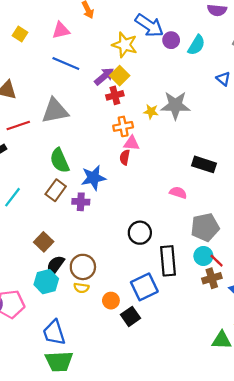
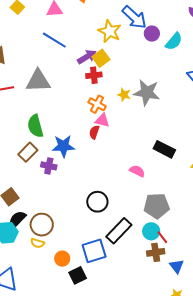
orange cross: (123, 126) -> (97, 104), turned 30
black rectangle: (168, 261) -> (119, 231), turned 40

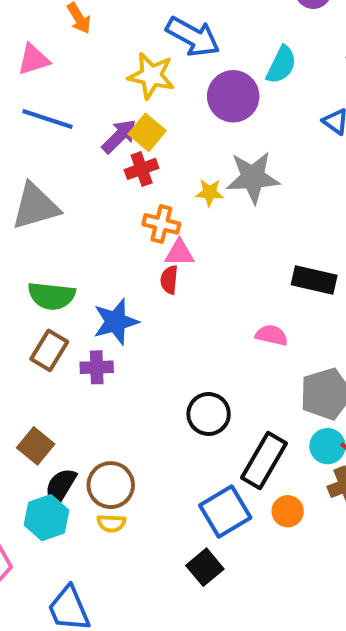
purple circle: (152, 34) -> (233, 96), moved, size x1.6
green semicircle: (35, 126) -> (52, 296), turned -55
orange circle: (62, 259) -> (288, 511), moved

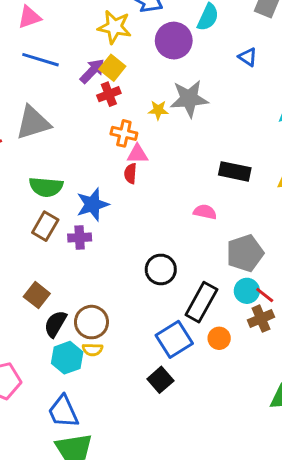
cyan hexagon: (47, 518) -> (67, 358), moved

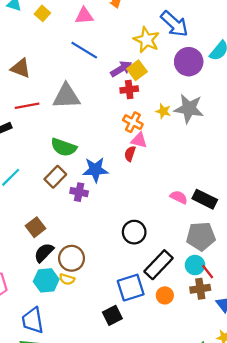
black rectangle: (235, 171) -> (205, 199), moved

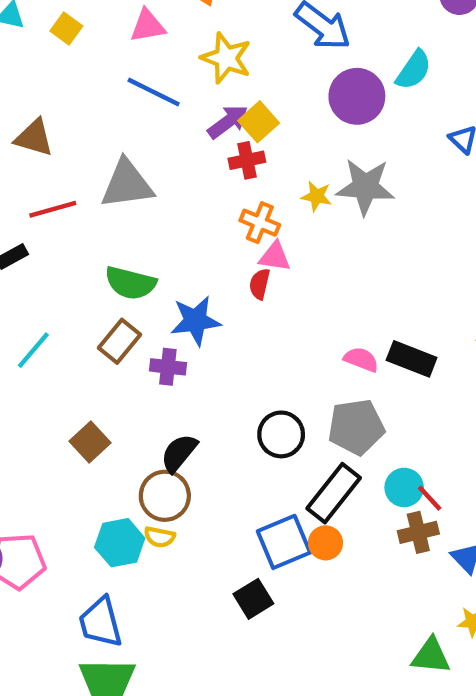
yellow star: (147, 40) -> (226, 58), moved
gray pentagon: (201, 236) -> (356, 427), moved
black semicircle: (44, 253) -> (179, 453), moved
orange circle: (165, 295) -> (325, 543), moved

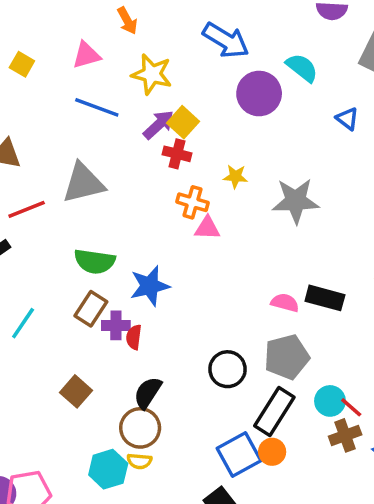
cyan semicircle: (414, 70) -> (302, 68), turned -80
red cross: (247, 160) -> (177, 154), turned 32
gray star: (365, 187) -> (296, 201), moved
red semicircle: (260, 284) -> (134, 337), moved
purple cross: (168, 367) -> (116, 325), moved

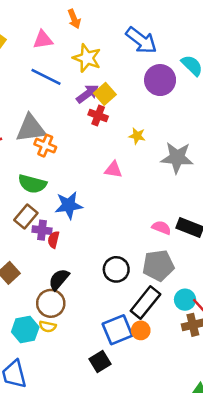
orange cross: (193, 202) -> (45, 146), moved

